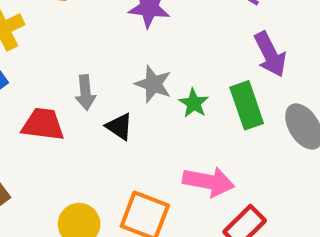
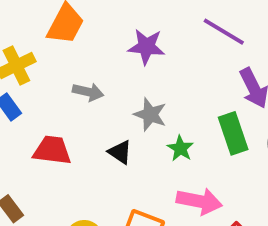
gray arrow: (85, 93) -> (88, 92), moved, turned -72
green star: (194, 103) -> (180, 148), moved

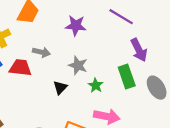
red trapezoid: (52, 150) -> (20, 68), moved
black triangle: (120, 152) -> (60, 88), turned 40

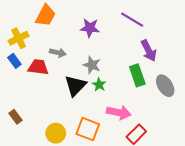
green star: (96, 85) -> (99, 85), moved
black triangle: (60, 88) -> (75, 86), size x1.6

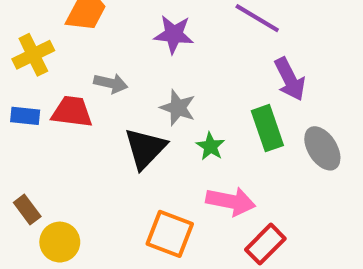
blue rectangle: (14, 61) -> (25, 116), moved, turned -48
green star: (99, 85) -> (210, 146), moved
yellow circle: (56, 133) -> (60, 242), moved

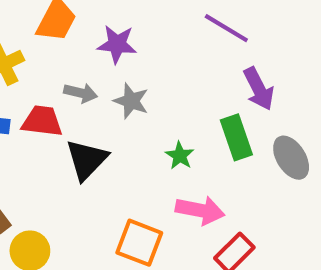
purple star: (174, 34) -> (117, 44), moved
gray star: (178, 108) -> (131, 101), moved
black triangle: (145, 148) -> (87, 160), moved

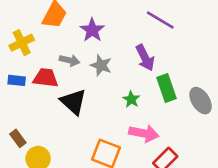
purple star: (117, 44) -> (92, 30), turned 30
purple arrow: (259, 89) -> (145, 58), moved
black triangle: (87, 160) -> (73, 102), turned -32

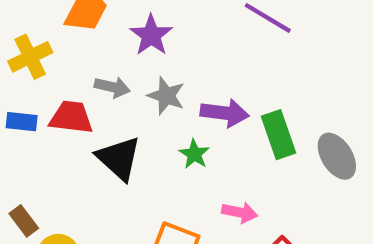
purple arrow: (145, 58) -> (225, 113), moved, turned -56
green star: (131, 99) -> (194, 154), moved
pink arrow: (144, 133) -> (240, 212), size x0.7

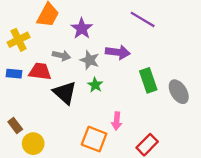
purple arrow: (225, 113) -> (118, 52), moved
green star: (194, 154) -> (95, 85), moved
pink arrow: (240, 212) -> (117, 121), moved, turned 84

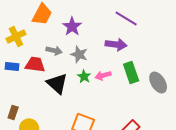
purple arrow: (118, 52) -> (116, 44), moved
pink arrow: (117, 121) -> (103, 75), moved, turned 70
brown rectangle: (15, 126) -> (13, 112), turned 56

